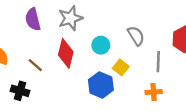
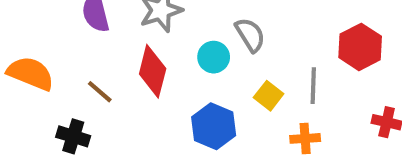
gray semicircle: (136, 36) -> (250, 35), moved
yellow square: (121, 67) -> (269, 96), moved

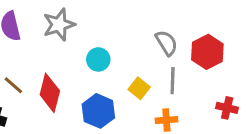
gray semicircle: (250, 35) -> (166, 43), moved
red diamond: (153, 71) -> (50, 93), moved

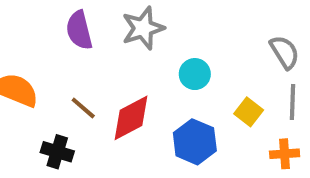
red diamond: (50, 93) -> (131, 118), turned 48

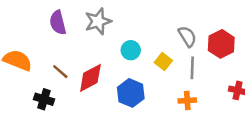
yellow square: (249, 112) -> (163, 62), moved

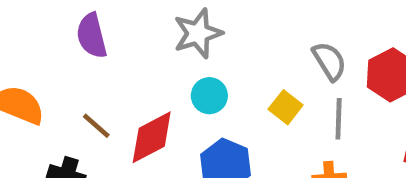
gray star: (98, 21) -> (198, 33), moved
cyan circle: (131, 50) -> (209, 96), moved

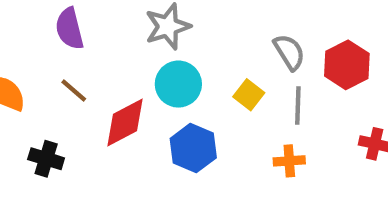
cyan circle: (209, 96) -> (178, 84), size x1.4
brown line: (96, 126) -> (74, 90), moved

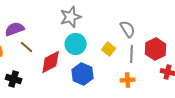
purple semicircle: (70, 29) -> (15, 29), moved, turned 84
red hexagon: (347, 65) -> (156, 49), moved

